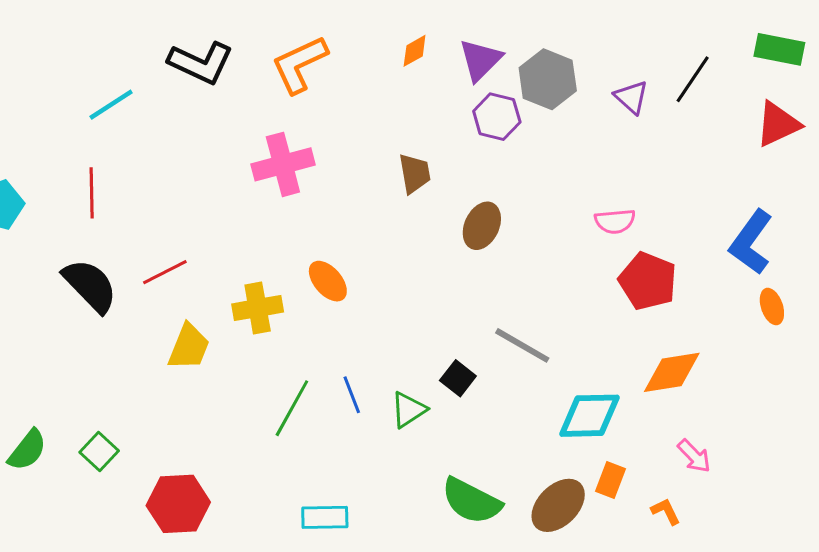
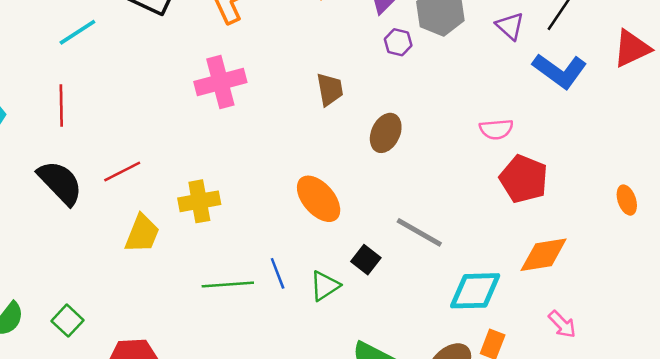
purple hexagon: (497, 117) -> (398, 42), size x0.7
blue L-shape: (751, 242) -> (560, 71), moved, turned -90
orange ellipse: (328, 281) -> (319, 199), moved, size x1.4
green line: (292, 408) -> (228, 285), turned 57

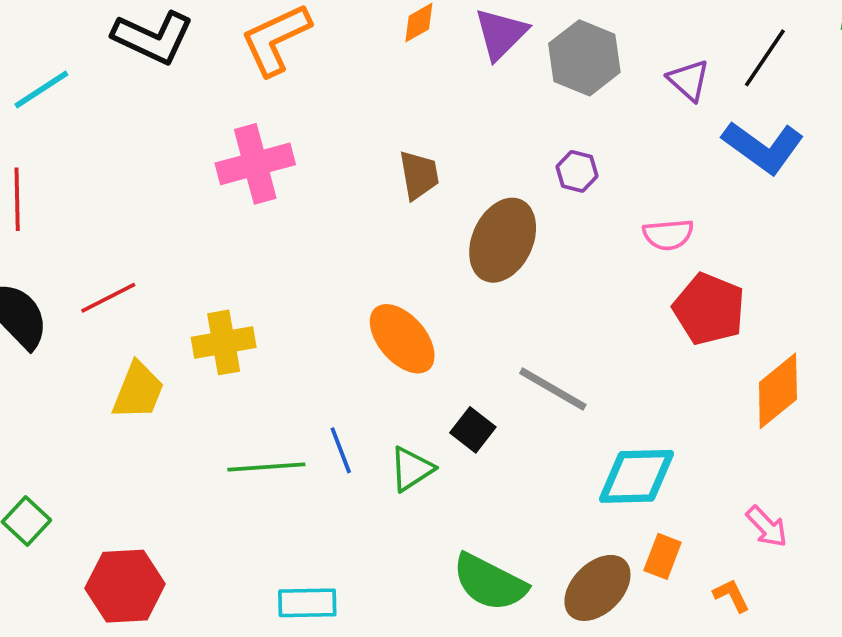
purple hexagon: (398, 42) -> (577, 171), moved
brown ellipse: (386, 133) -> (503, 240), size x1.4
orange diamond: (544, 255) -> (778, 391), moved, turned -30

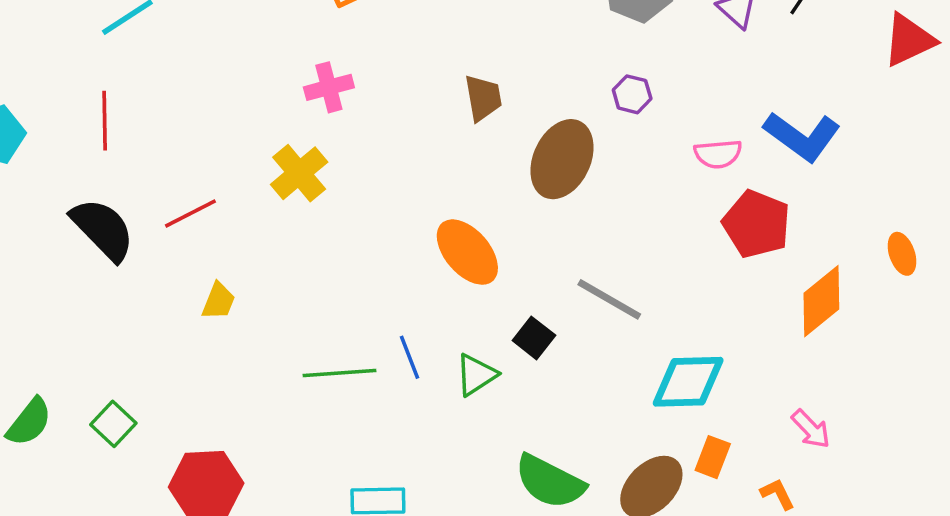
blue L-shape: (763, 147) -> (802, 136), moved
pink cross: (255, 164) -> (329, 87), size x0.7
yellow cross: (224, 342) -> (299, 173), moved, turned -30
yellow trapezoid: (138, 391) -> (218, 301), size x0.7

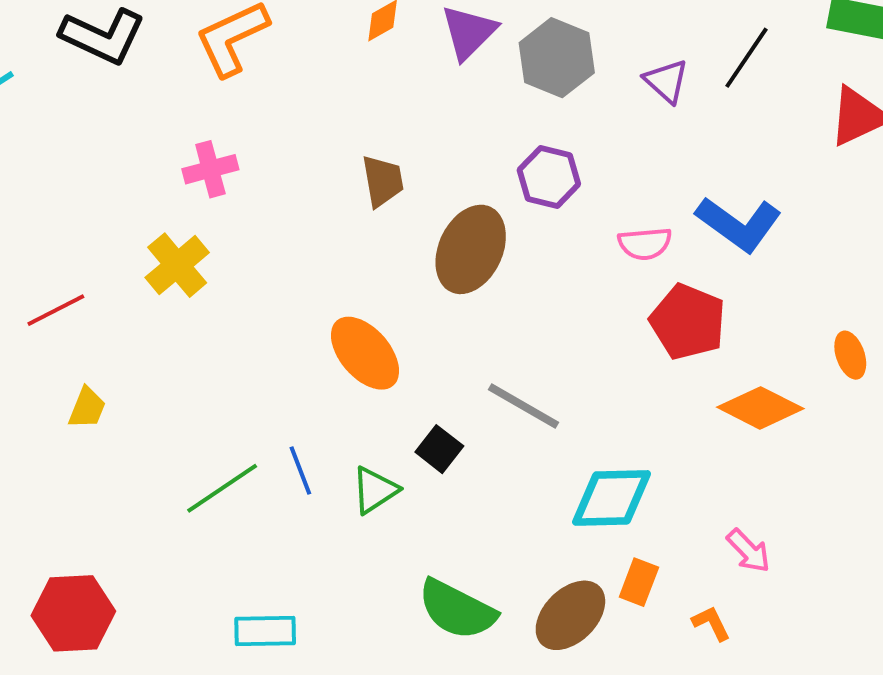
purple hexagon: (632, 94) -> (549, 177), size x1.4
orange diamond: (821, 301) -> (760, 408), turned 66
green line: (339, 373) -> (222, 488), turned -30

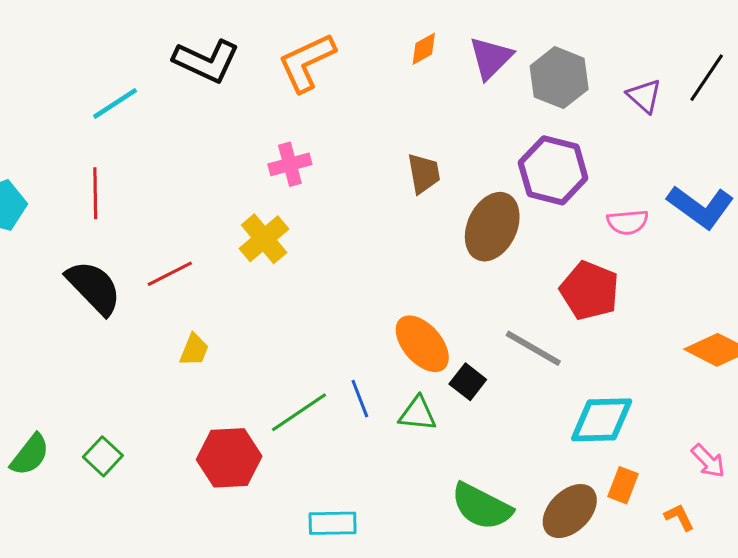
purple hexagon: (549, 177) -> (553, 170), size x1.4
red pentagon: (688, 322) -> (590, 291), moved
orange ellipse: (365, 353) -> (422, 344), moved
green triangle: (375, 490) -> (418, 414), turned 39
red hexagon: (73, 613) -> (229, 458), moved

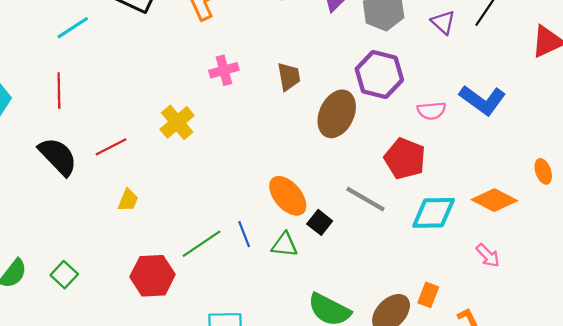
pink cross: (290, 164) -> (224, 70), moved
cyan diamond: (602, 420) -> (434, 213), moved
pink arrow: (708, 461) -> (488, 255), moved

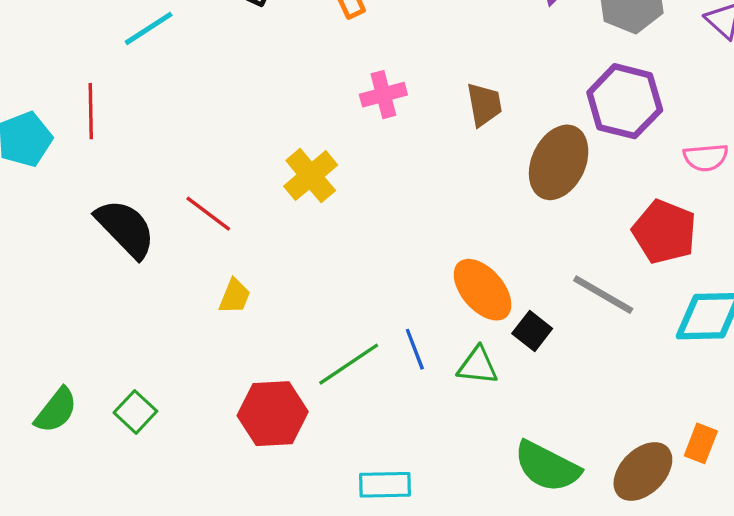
red line: (59, 90) -> (91, 111), moved
red line: (111, 147) -> (208, 214), turned 64

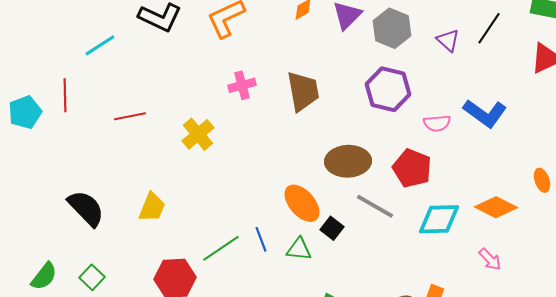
brown trapezoid: (484, 105) -> (303, 91), size x1.5
brown ellipse: (559, 162) -> (348, 161), moved, turned 63
red line: (208, 214) -> (130, 116), moved, turned -48
black semicircle: (125, 228) -> (86, 208), moved
yellow trapezoid: (235, 296) -> (152, 207), size x1.4

